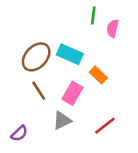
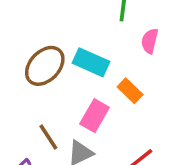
pink semicircle: (113, 28) -> (150, 41), moved
brown line: (39, 91) -> (48, 137), moved

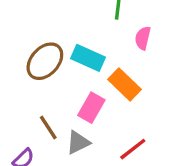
orange rectangle: (130, 91) -> (124, 84), size x1.4

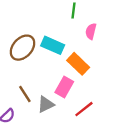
pink rectangle: (91, 108) -> (64, 87), moved

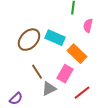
brown line: (25, 94) -> (37, 72), moved

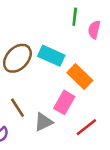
pink semicircle: (88, 26) -> (94, 30), moved
brown line: (37, 72) -> (17, 108), moved

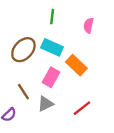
green line: (75, 17) -> (52, 17), moved
pink rectangle: (64, 102) -> (51, 77), moved

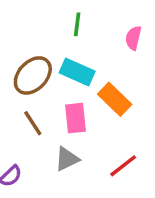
pink rectangle: (51, 77) -> (75, 118), turned -36
brown line: (23, 92) -> (33, 123), moved

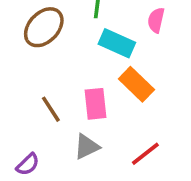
cyan rectangle: (77, 72) -> (117, 43), moved
brown ellipse: (33, 75) -> (44, 27), moved

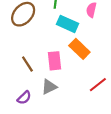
red line: (145, 154) -> (98, 85), moved
purple semicircle: (28, 164) -> (24, 98), moved

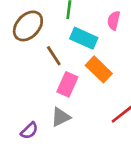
pink rectangle: (55, 61) -> (67, 84), turned 30
brown line: (27, 64) -> (54, 56), moved

